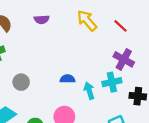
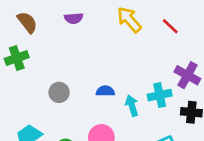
purple cross: (124, 59) -> (187, 75), moved
gray circle: (21, 82) -> (59, 92), moved

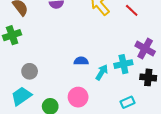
gray circle: (59, 92) -> (30, 71), moved
cyan arrow: (132, 106) -> (102, 72), turned 49

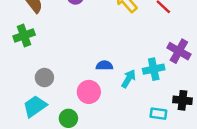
black cross: (148, 77) -> (183, 100), moved
pink circle: (78, 97) -> (89, 92), moved
cyan rectangle: (128, 102) -> (158, 114), turned 32

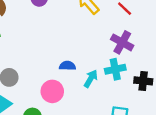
purple cross: (179, 51) -> (122, 42), moved
black cross: (183, 100) -> (143, 81), moved

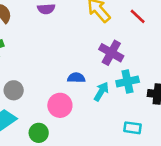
purple cross: (122, 42) -> (111, 53), moved

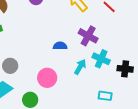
blue semicircle: (76, 78) -> (60, 46), moved
cyan cross: (128, 82) -> (101, 59), turned 36

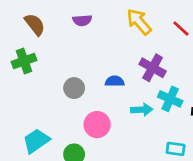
gray circle: (10, 66) -> (74, 88), moved
cyan arrow: (80, 67) -> (142, 110), turned 56

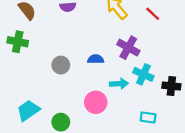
green cross: (24, 61) -> (18, 42), turned 30
pink circle: (97, 125) -> (96, 102), moved

